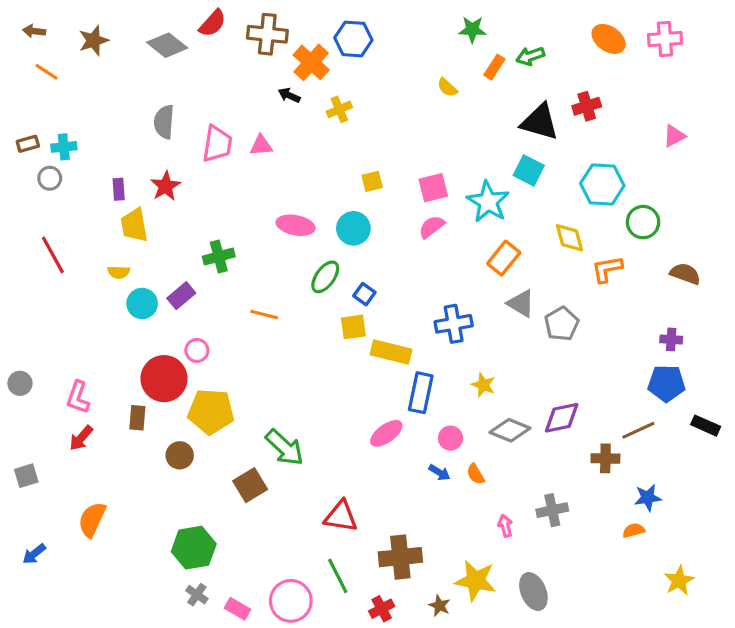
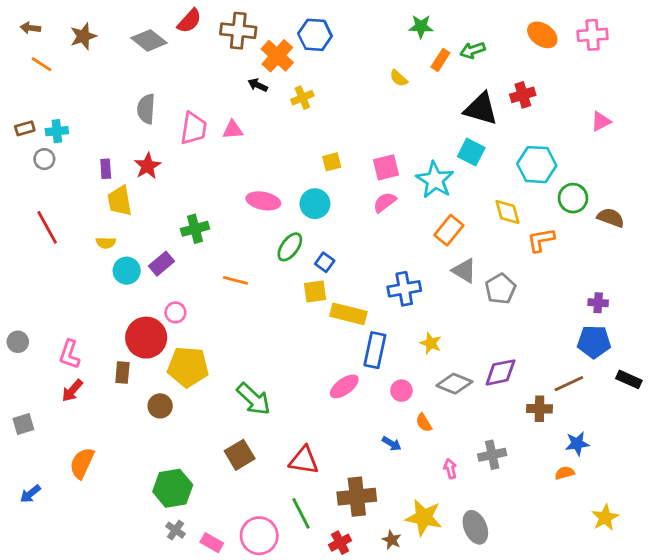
brown semicircle: (685, 274) -> (611, 218), moved
blue arrow: (440, 473) -> (392, 444), moved
brown square: (250, 485) -> (240, 455), moved

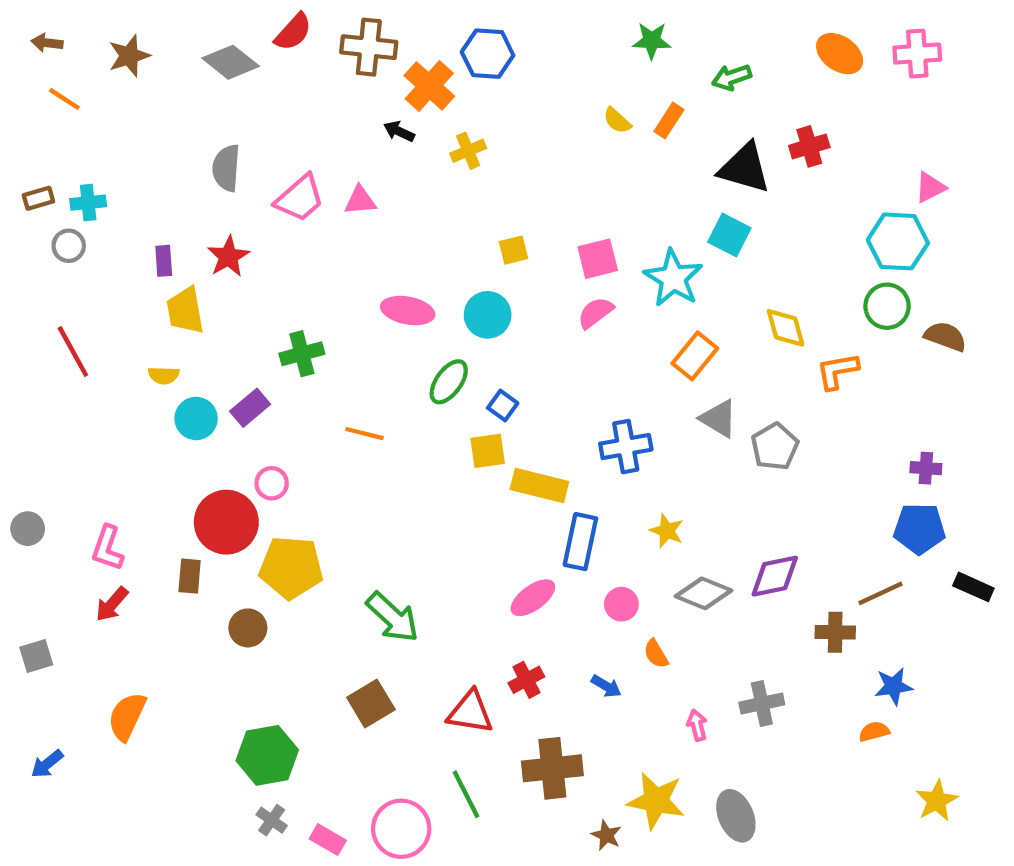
orange rectangle: (440, 60) -> (669, 121), moved
pink trapezoid: (194, 128) -> (300, 198), turned 40
cyan hexagon: (537, 165) -> (898, 241), moved
red cross: (340, 543) -> (526, 680), moved

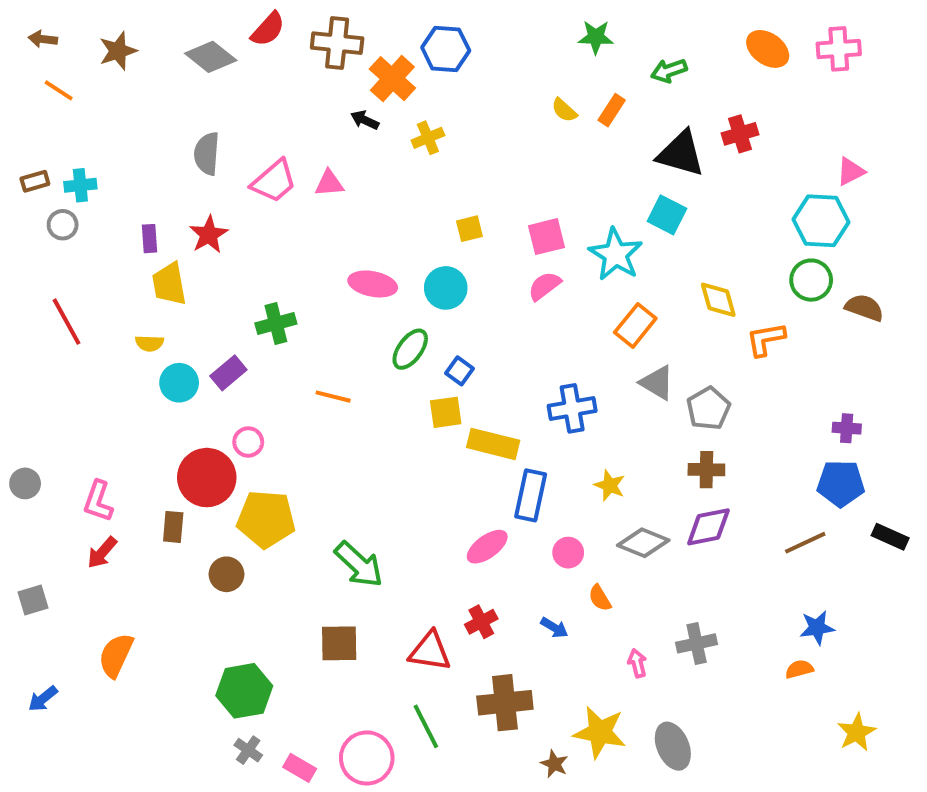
brown cross: (835, 632) -> (706, 470), moved
brown square: (371, 704) -> (339, 643), turned 30

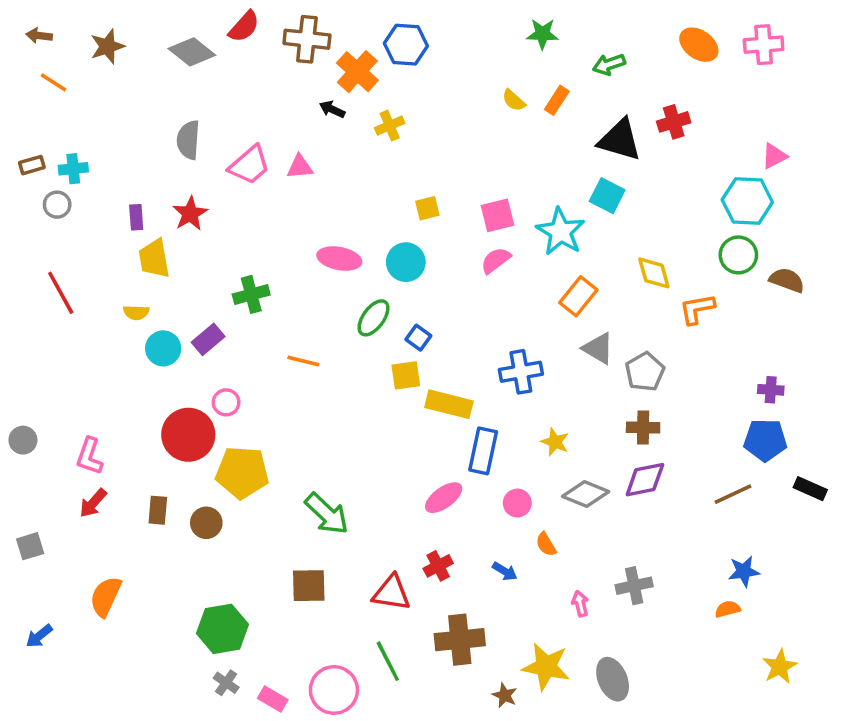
brown rectangle: (173, 527) -> (158, 510), moved

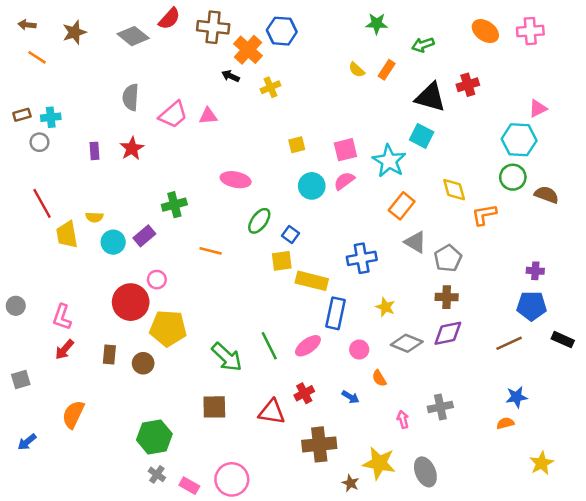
yellow trapezoid: (154, 259) -> (67, 235), moved
cyan circle: (406, 262) -> (312, 186), moved
green line: (388, 661) -> (269, 346), moved

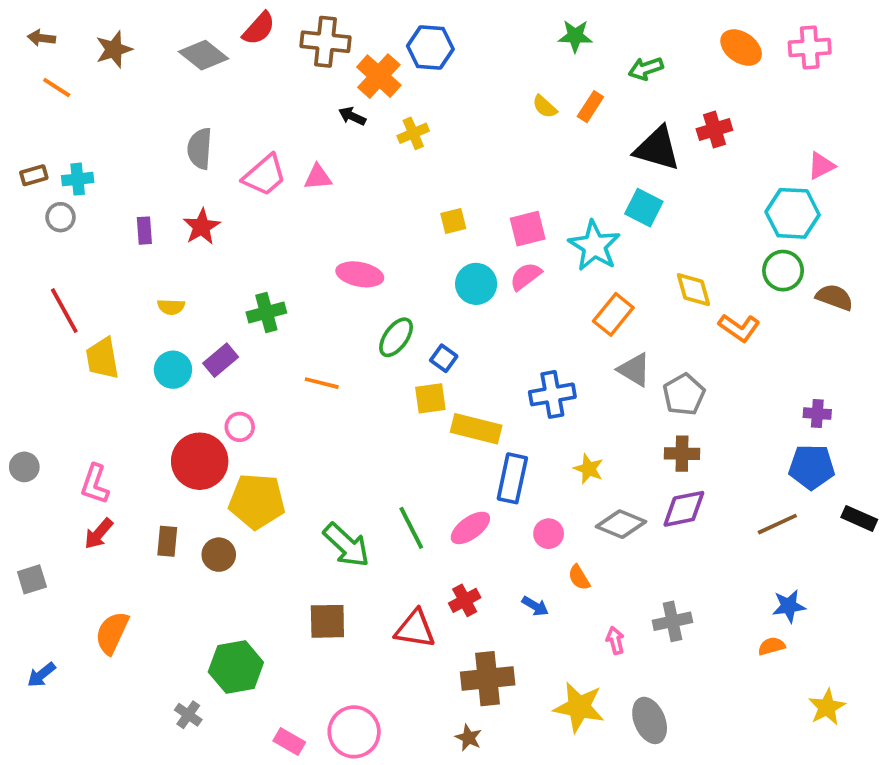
orange L-shape: (484, 215) -> (739, 328), turned -135
yellow semicircle: (94, 217) -> (171, 307), moved
gray cross: (157, 474) -> (188, 715), moved
brown star: (350, 483) -> (468, 738), moved

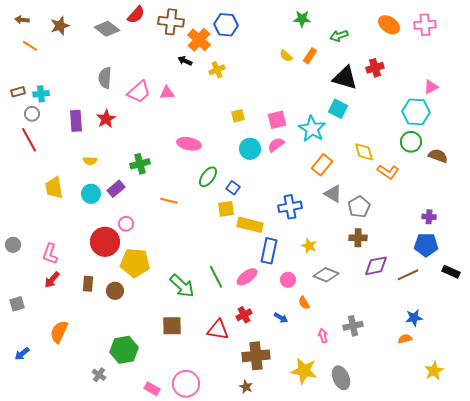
purple rectangle: (144, 231) -> (76, 121), size x1.5
red line: (64, 311) -> (29, 140), moved
purple diamond: (684, 509) -> (376, 266), moved

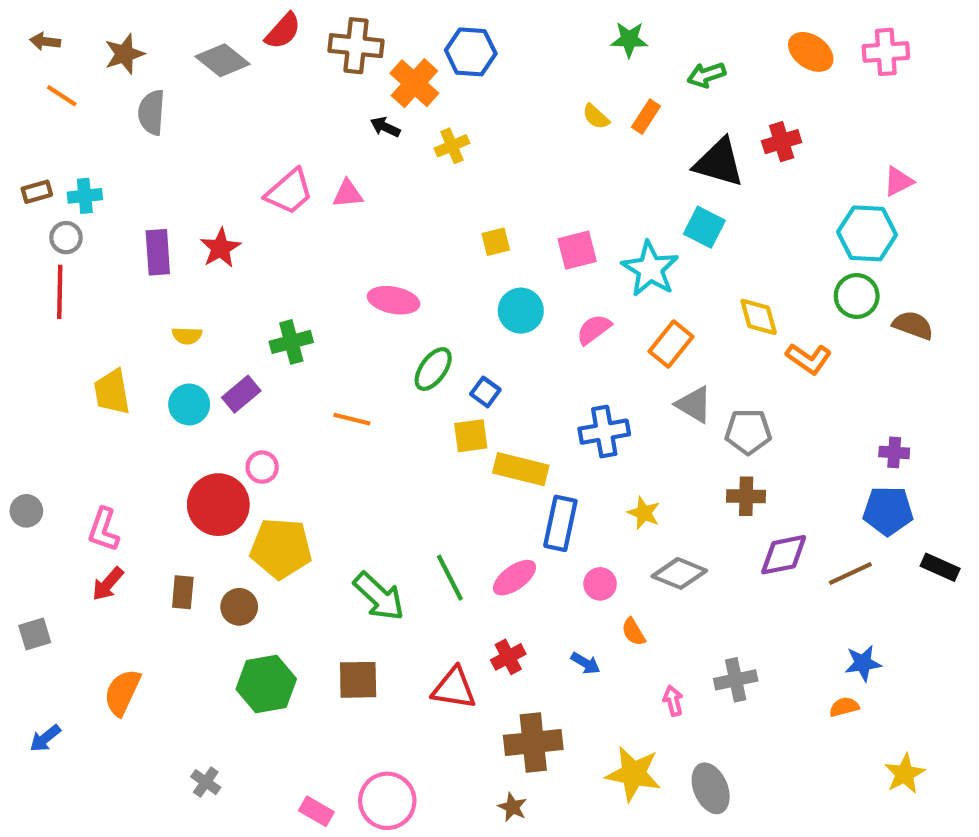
gray semicircle: (105, 78) -> (152, 112), moved
red line: (29, 140) -> (60, 292), turned 30
pink semicircle: (276, 145) -> (594, 329), moved
gray pentagon: (359, 207) -> (748, 432), turned 30
green hexagon: (124, 350) -> (266, 684), moved

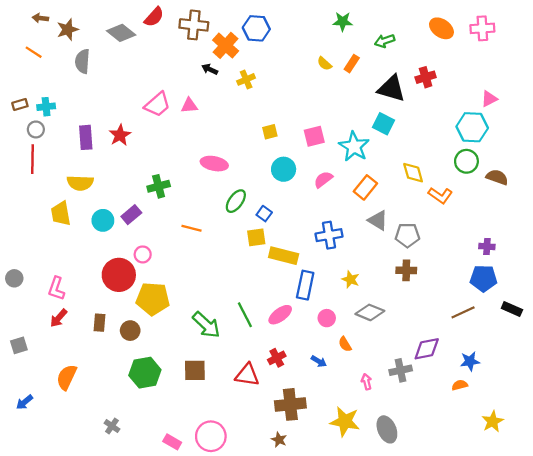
brown arrow: (45, 42) -> (40, 18), moved
yellow semicircle: (187, 336) -> (80, 183), moved, size x1.6
purple diamond: (784, 555) -> (427, 349), moved

